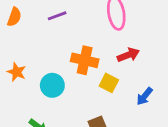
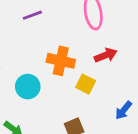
blue arrow: (145, 96) -> (124, 110), moved

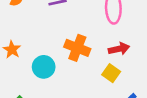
yellow square: (86, 84) -> (111, 73), moved

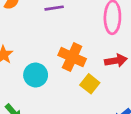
yellow square: (111, 73) -> (90, 84), moved

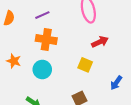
orange cross: (72, 57) -> (46, 39), moved

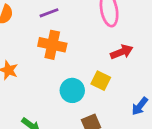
cyan circle: (42, 69) -> (72, 90), moved

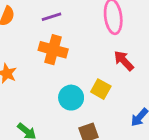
red arrow: (122, 52) -> (124, 61), turned -115

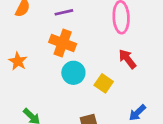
cyan circle: (71, 98) -> (73, 73), moved

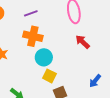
yellow square: (104, 83) -> (49, 76), moved

